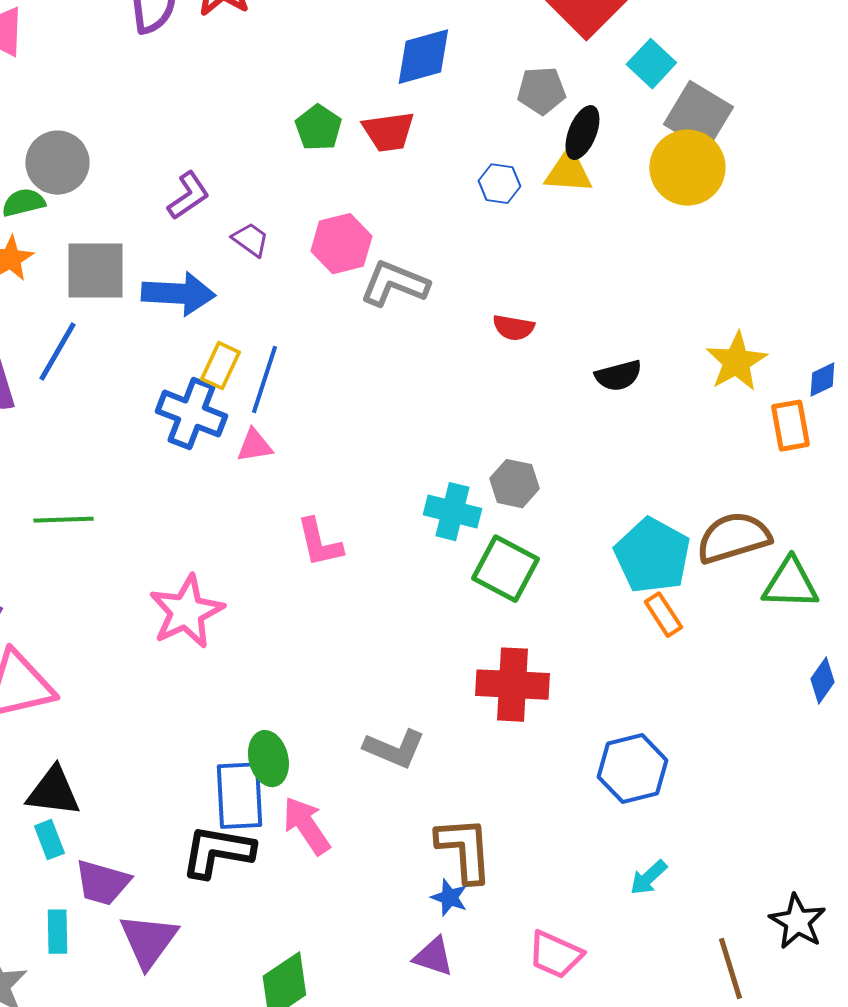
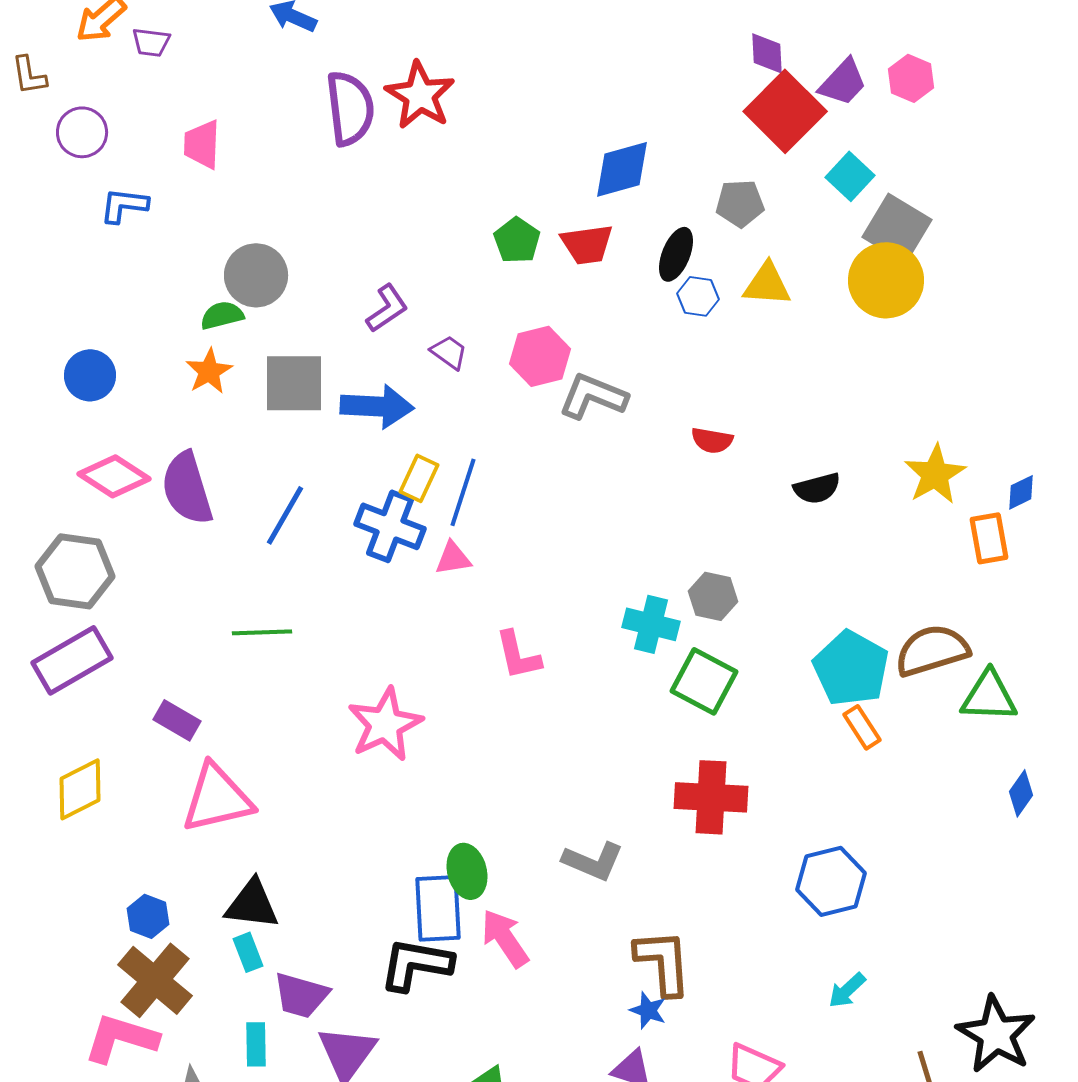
black ellipse: (582, 133) -> (676, 254), moved
blue line: (57, 352) -> (285, 515), moved
black star: (797, 922) -> (996, 1034), size x1.4

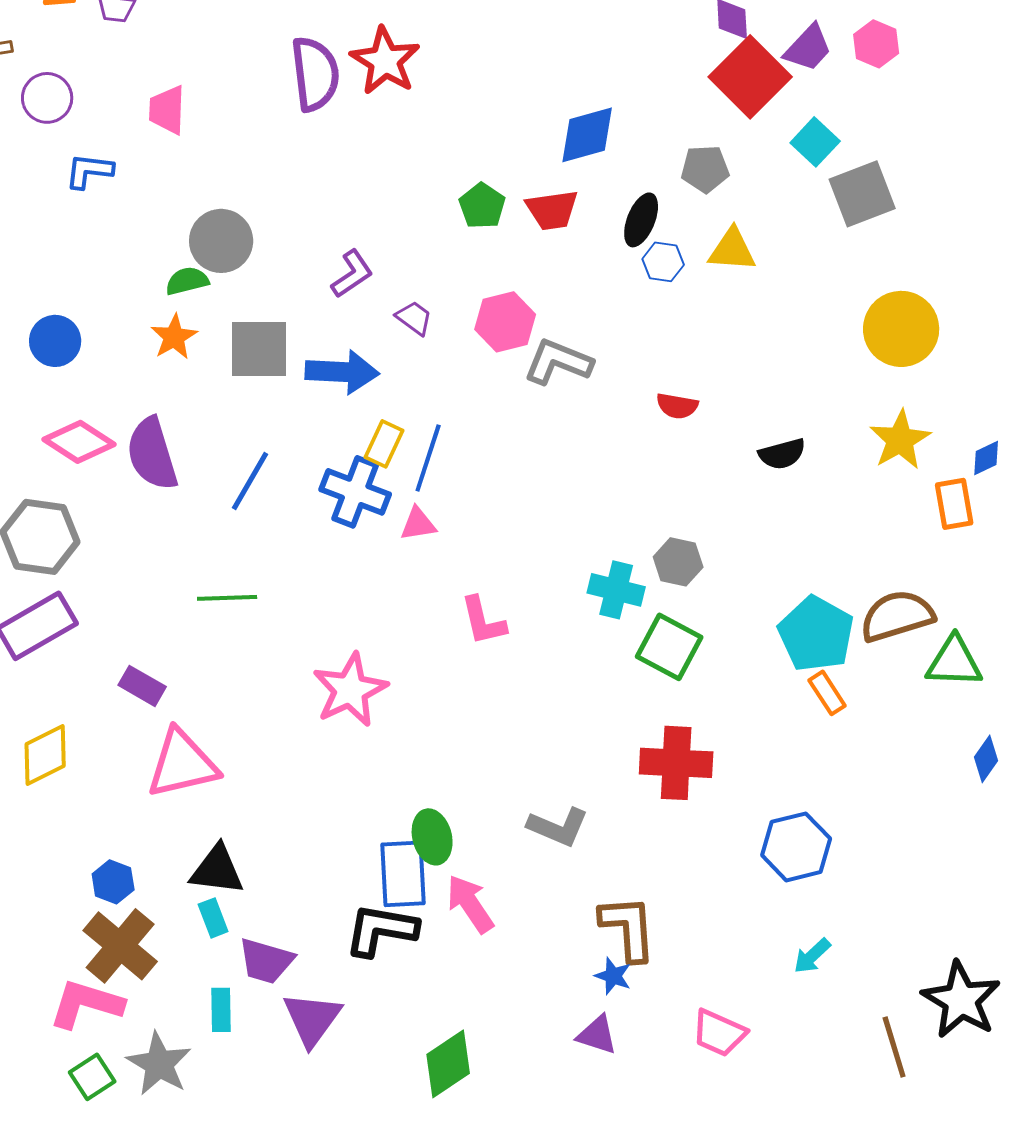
gray square: (897, 228) -> (862, 194), turned 38
yellow circle: (886, 280) -> (901, 329), moved

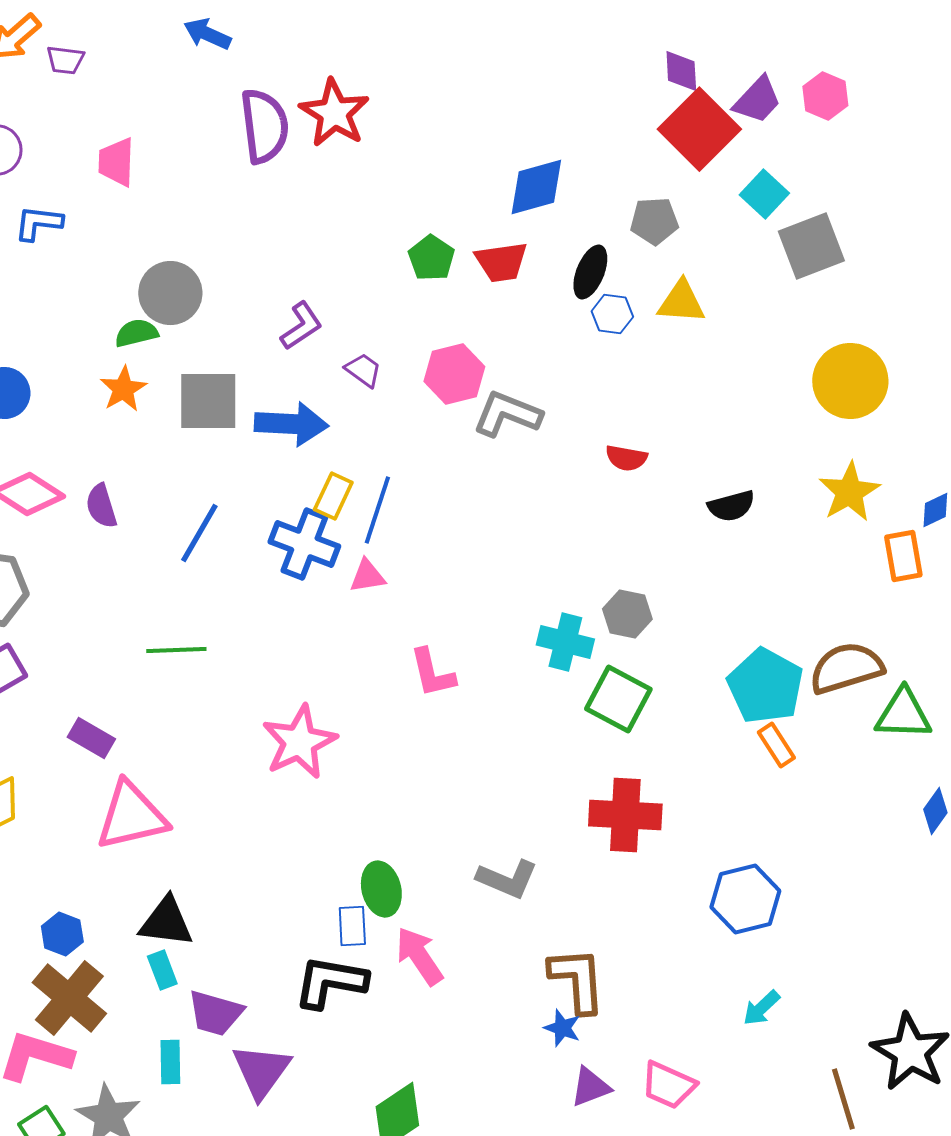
purple semicircle: (152, 454) -> (101, 506), size x0.6
blue rectangle: (403, 874) -> (352, 926), size x0.6
purple triangle: (597, 1035) -> (590, 1087), moved, turned -39

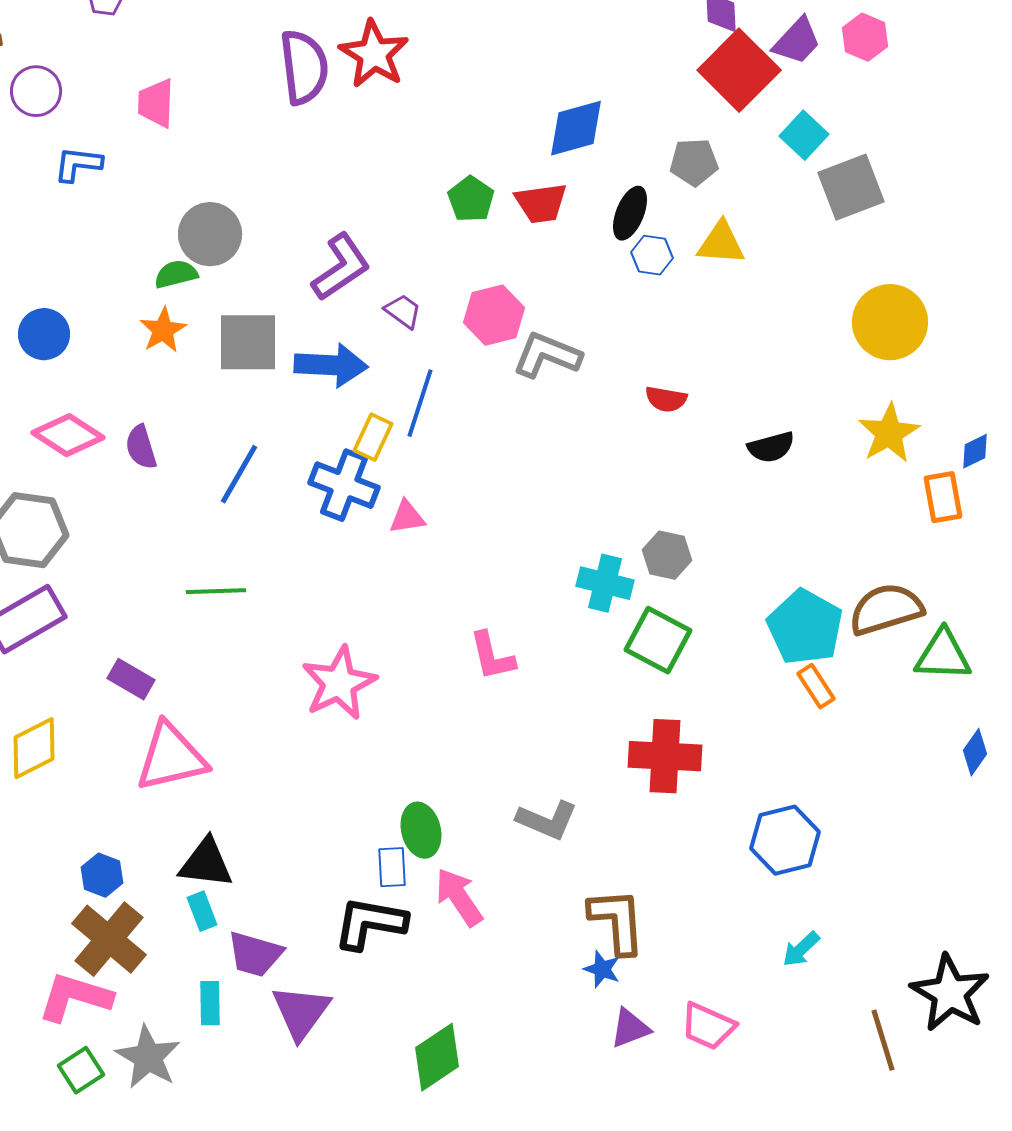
purple L-shape: (301, 326) -> (341, 267), size x1.4
blue line: (377, 510) -> (420, 403), moved
pink L-shape: (432, 673) -> (492, 656), moved

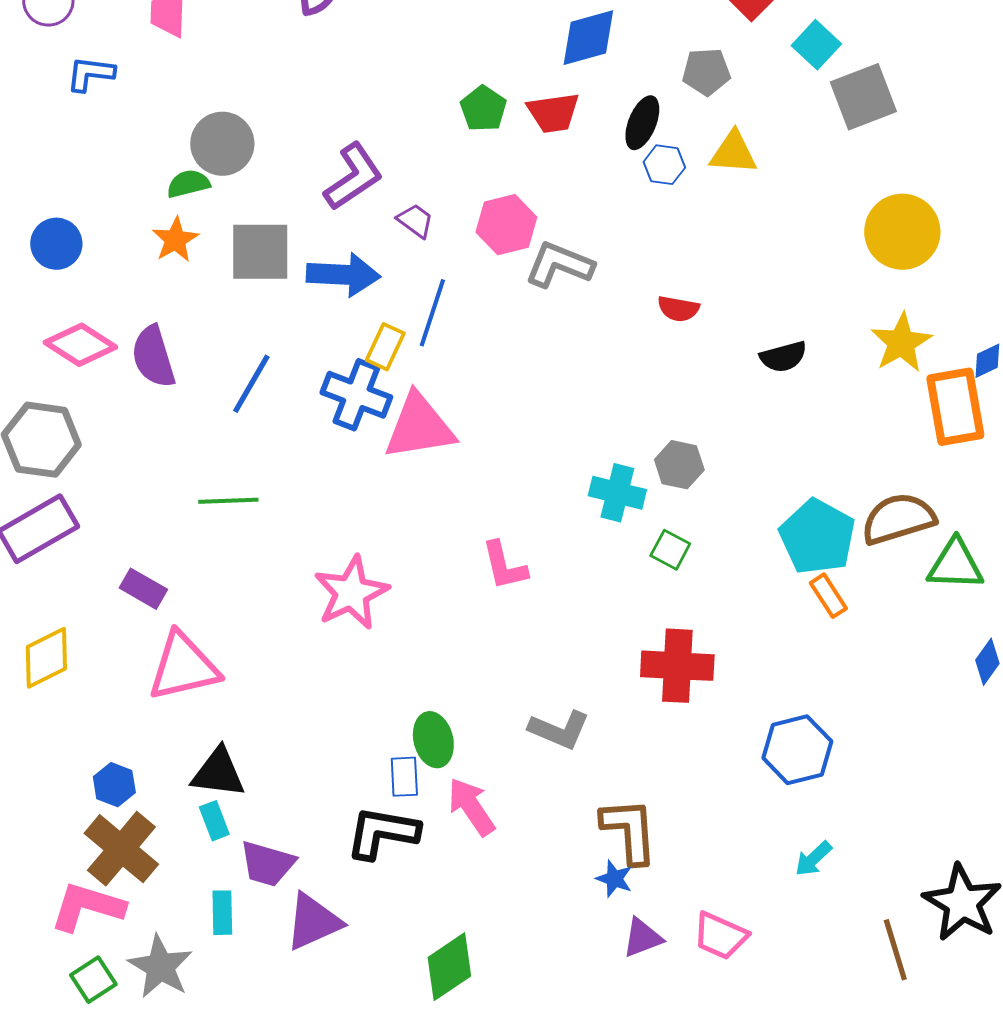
purple semicircle: (141, 447) -> (153, 357), size x1.4
orange rectangle: (943, 497) -> (955, 407), size x1.5
pink triangle: (407, 517) -> (419, 427), size x2.0
green square: (658, 640) -> (670, 550), size x0.6
purple triangle: (301, 1012) -> (313, 922), turned 30

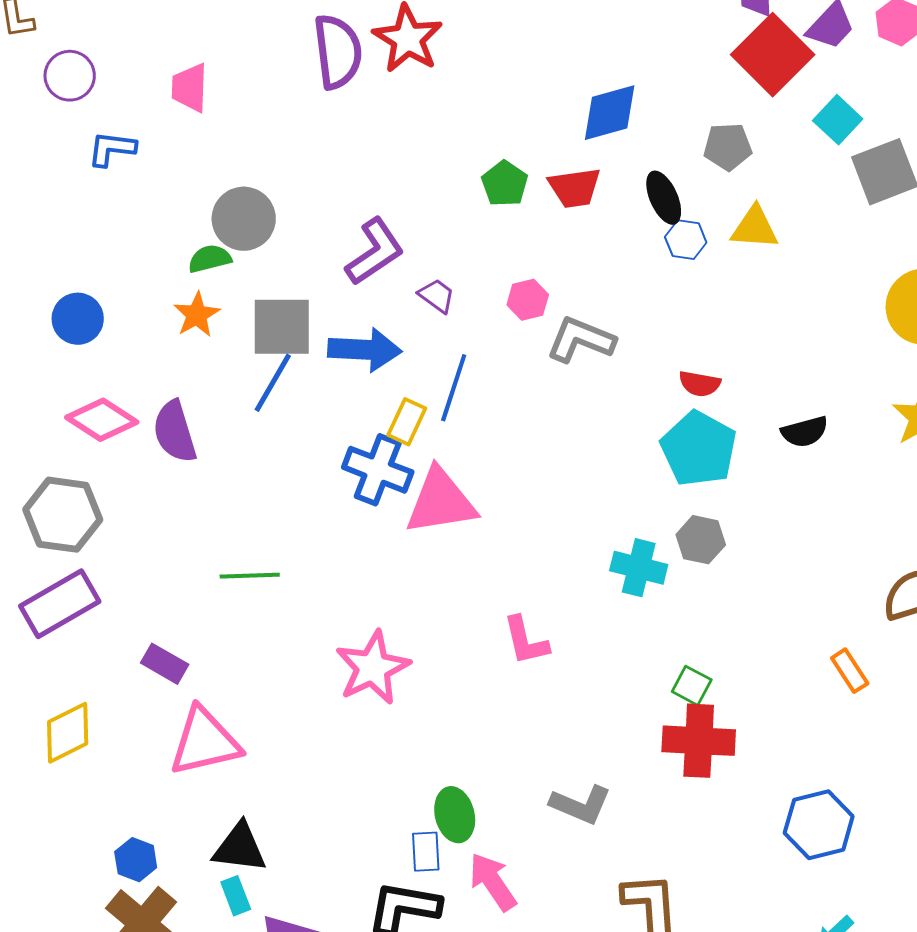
black ellipse: (642, 123) -> (664, 198), turned -46
pink hexagon: (506, 225) -> (528, 300), size x0.7
blue line: (251, 384) -> (273, 383), moved
cyan pentagon: (817, 537) -> (699, 449), moved
green square: (670, 550) -> (692, 686), moved

